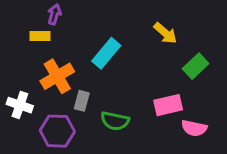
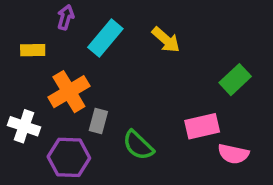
yellow arrow: (165, 33) -> (166, 40), moved
yellow rectangle: (40, 36) -> (33, 50), moved
cyan rectangle: (106, 53) -> (105, 38), moved
green semicircle: (115, 121) -> (138, 145), turned 32

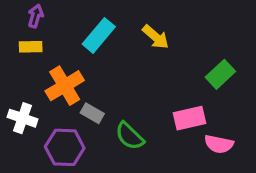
purple arrow: (66, 17) -> (35, 16), moved
gray rectangle: (98, 121) -> (92, 113), turned -75

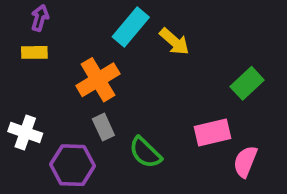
cyan rectangle: (99, 35) -> (131, 27), moved
orange cross: (65, 86) -> (98, 80), moved
gray rectangle: (92, 113) -> (103, 127), turned 35
pink semicircle: (219, 144) -> (245, 162), turned 100

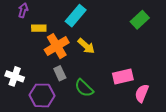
yellow arrow: (174, 42) -> (86, 46), moved
yellow rectangle: (34, 52) -> (39, 28), moved
green rectangle: (247, 83) -> (140, 20), moved

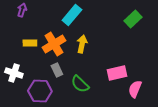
yellow rectangle: (39, 28) -> (30, 43), moved
yellow arrow: (86, 46) -> (82, 44), turned -120

